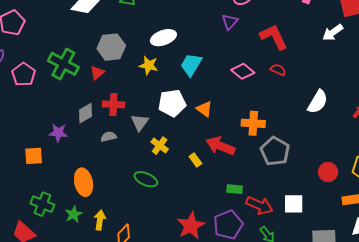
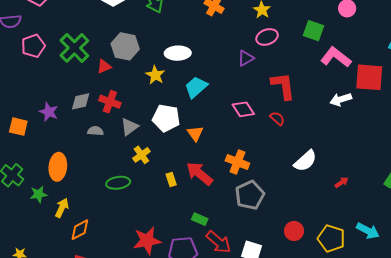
green ellipse: (146, 179) -> (118, 183), turned -50

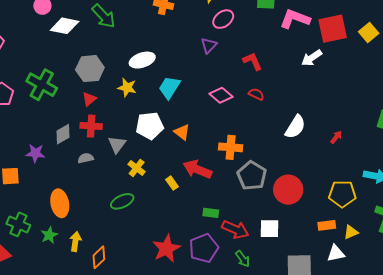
red triangle: (104, 66) -> (89, 99), moved
red L-shape: (283, 86) -> (253, 61), size x0.7
red circle: (294, 231) -> (288, 190), moved, size x1.5

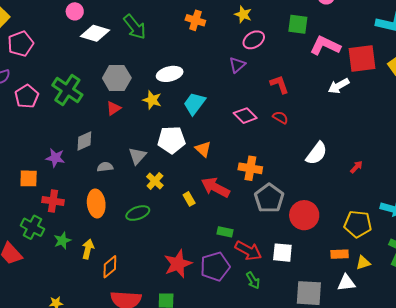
red cross: (91, 126) -> (53, 201), moved
orange ellipse: (60, 203) -> (96, 203), moved

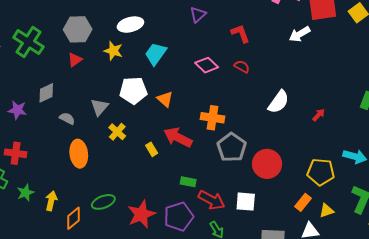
gray semicircle: (105, 167) -> (67, 118), turned 35
orange ellipse: (96, 203) -> (79, 154), moved
green ellipse: (138, 213) -> (103, 202), moved
orange rectangle: (340, 254) -> (303, 202), turned -48

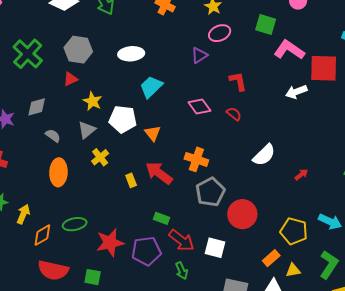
yellow star: (113, 51) -> (92, 101), moved

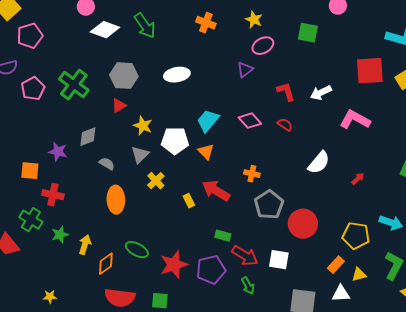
pink L-shape: (289, 50) -> (355, 120), moved
cyan trapezoid: (151, 87) -> (208, 121), moved
white arrow: (296, 92) -> (321, 93), moved
orange cross: (196, 159) -> (252, 174), size x0.7
green ellipse: (75, 224) -> (137, 250), turned 45

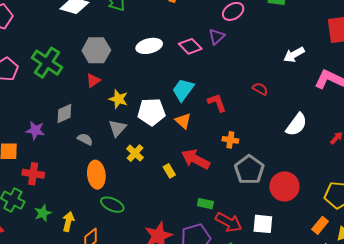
red L-shape: (286, 92) -> (217, 103), moved
pink diamond: (250, 121) -> (190, 46), moved
green ellipse: (137, 250) -> (112, 205), moved

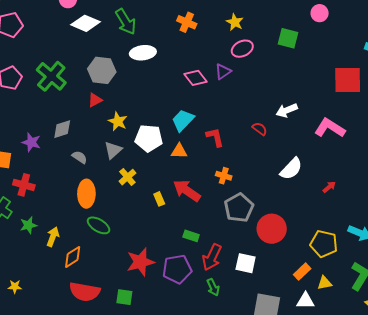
white ellipse: (149, 46) -> (143, 53), moved
white arrow: (294, 55) -> (287, 110), moved
orange triangle: (183, 121) -> (179, 151), turned -48
red arrow: (229, 222) -> (212, 257), turned 80

